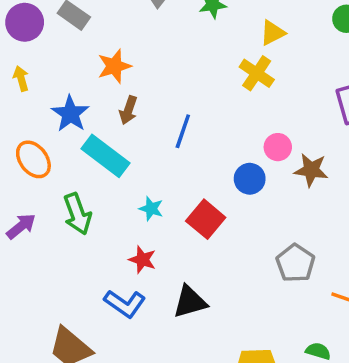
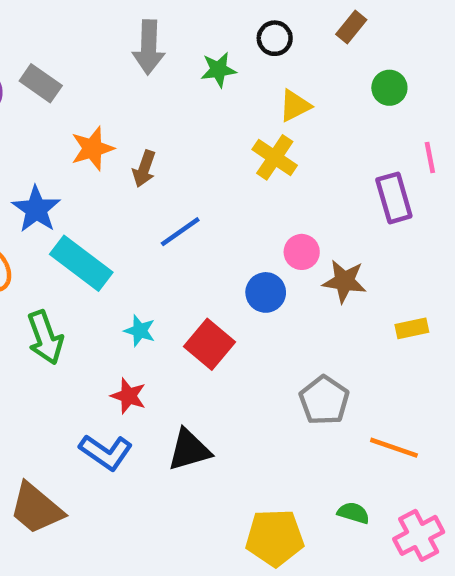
brown arrow: (128, 110) -> (144, 169), moved
blue line: (183, 131) -> (180, 232), turned 36

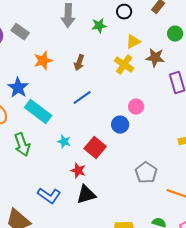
brown arrow: (144, 169) -> (79, 63), moved
brown star: (344, 281) -> (155, 58), moved
red star: (128, 396) -> (78, 171), moved

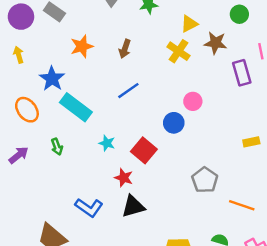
green arrow: (22, 145) -> (57, 147), size x0.6

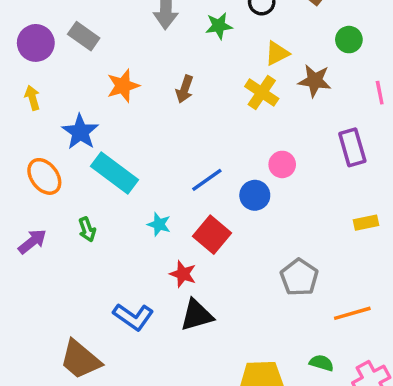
purple rectangle: (242, 73) -> (352, 147), moved
blue line: (128, 91) -> (207, 180), moved
orange line: (242, 205) -> (352, 313), turned -35

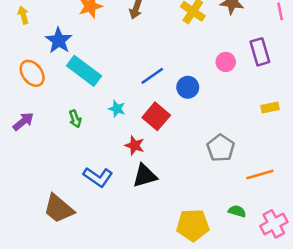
pink circle: (282, 164) -> (226, 62), moved
green arrow: (87, 229) -> (75, 119), moved

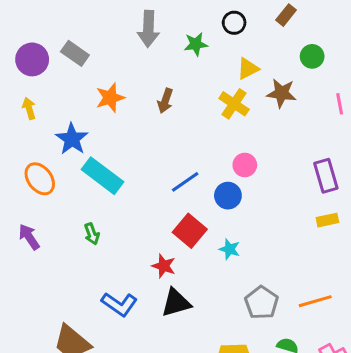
purple rectangle: (260, 52) -> (326, 176), moved
pink circle: (226, 62) -> (245, 165), moved
cyan star: (117, 109) -> (229, 249), moved
purple arrow: (23, 121) -> (29, 237), turned -85
gray pentagon: (221, 148) -> (262, 303), moved

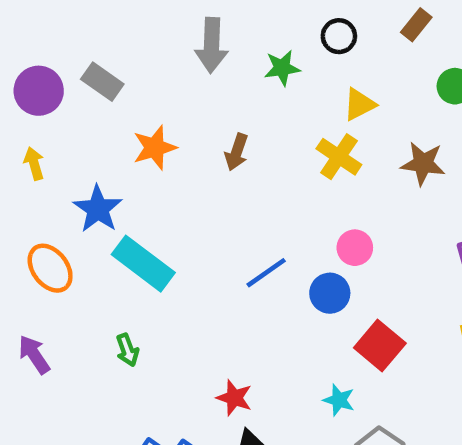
brown star: (282, 93) -> (423, 163), moved
red square: (190, 231) -> (380, 345), moved
cyan star: (229, 249) -> (339, 400), moved

